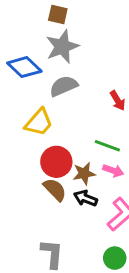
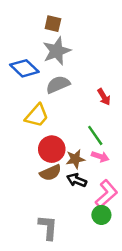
green line: (107, 146) -> (95, 135), turned 35
brown semicircle: (55, 190) -> (50, 173), turned 110
green circle: (115, 258) -> (101, 215), moved

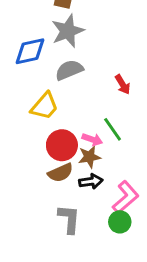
blue diamond: (24, 68) -> (30, 51), turned -56
pink arrow: (100, 157) -> (92, 139), moved
black arrow: (77, 180) -> (91, 181), turned 150
gray L-shape: (48, 227) -> (69, 219), moved

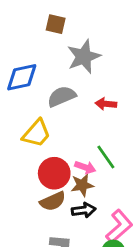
gray star: (68, 31) -> (84, 57), moved
red arrow: (123, 84) -> (106, 104), moved, turned 126

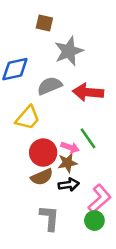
red arrow: (106, 104) -> (88, 92), size x1.6

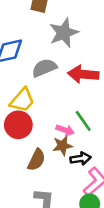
red circle: (43, 153) -> (18, 125), moved
brown semicircle: (42, 177) -> (36, 160), turned -40
black arrow: (69, 185) -> (81, 159), moved

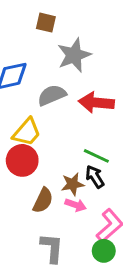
green line: (83, 121) -> (96, 156), turned -30
pink arrow: (65, 130) -> (76, 205), moved
black arrow: (81, 159) -> (95, 177), moved, turned -114

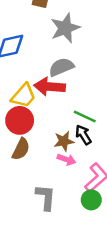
gray semicircle: (52, 95) -> (61, 67), moved
red arrow: (96, 103) -> (50, 87), moved
brown semicircle: (43, 200) -> (21, 149), moved

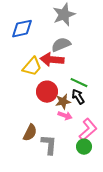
red circle: (20, 120) -> (47, 92), moved
brown semicircle: (21, 149) -> (30, 133), moved

